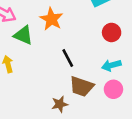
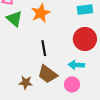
red circle: (112, 32) -> (85, 39), size x1.5

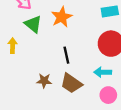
brown star: (26, 83) -> (44, 81), moved
pink circle: (72, 84) -> (108, 95), moved

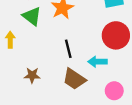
cyan arrow: (103, 72) -> (97, 62), moved
brown star: (44, 81) -> (32, 75), moved

